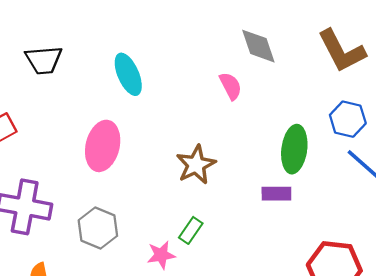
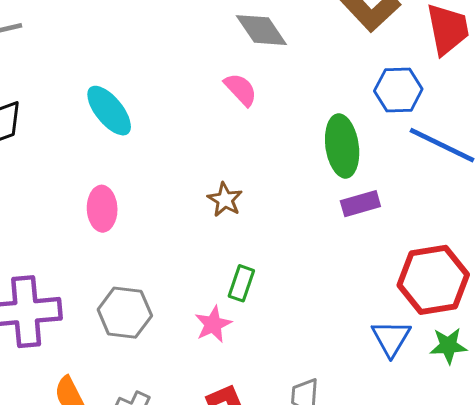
pink ellipse: (103, 146) -> (102, 209), size x0.7
brown star: (196, 165) -> (225, 200), size x0.7
purple rectangle: (276, 194) -> (360, 204), moved

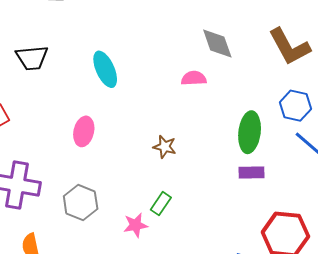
pink semicircle: (241, 89) -> (194, 78), turned -65
brown star: (225, 200) -> (165, 147), turned -30

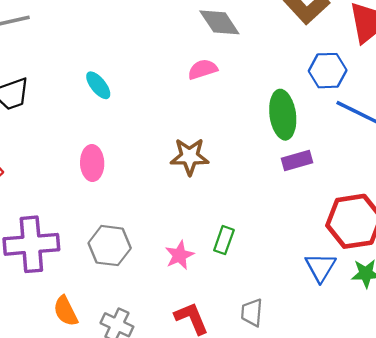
cyan ellipse: (105, 69) -> (98, 85), size x0.7
brown star: (165, 147) -> (190, 157), size x1.4
green rectangle: (161, 204) -> (224, 240), moved

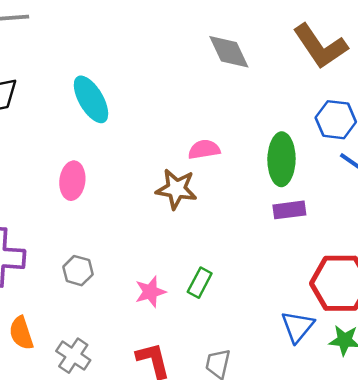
pink semicircle: (203, 69) -> (204, 150), moved
cyan ellipse: (98, 85) -> (91, 99), size x1.5
gray hexagon: (110, 246) -> (78, 271), size x0.7

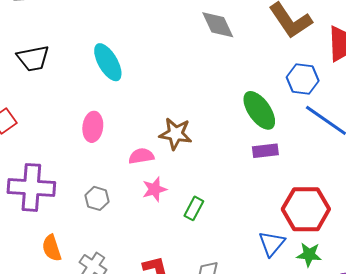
pink semicircle: (204, 150) -> (141, 156), moved
green ellipse: (281, 159) -> (259, 110), turned -36
pink star: (150, 292) -> (154, 189), moved

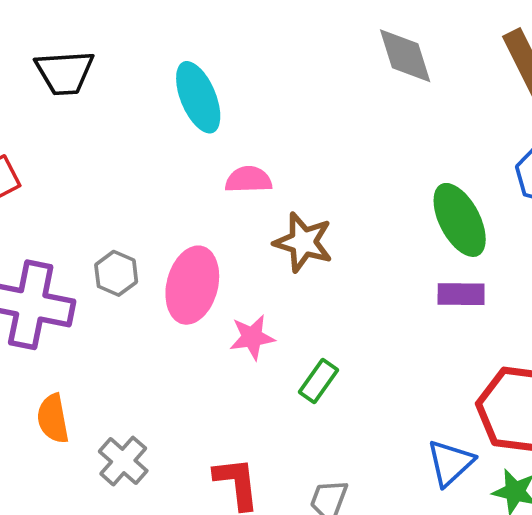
pink ellipse: (93, 127) -> (192, 285), moved, size x1.4
pink semicircle: (141, 156) -> (249, 180), moved
gray hexagon: (97, 198) -> (116, 273), moved

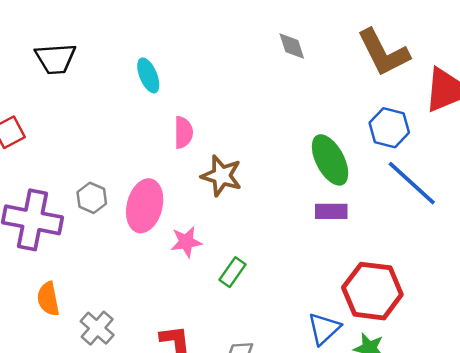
gray diamond: (405, 56) -> (292, 46), size x0.7
cyan ellipse: (198, 97) -> (148, 75), size x0.7
pink semicircle: (249, 180) -> (183, 132), turned 92

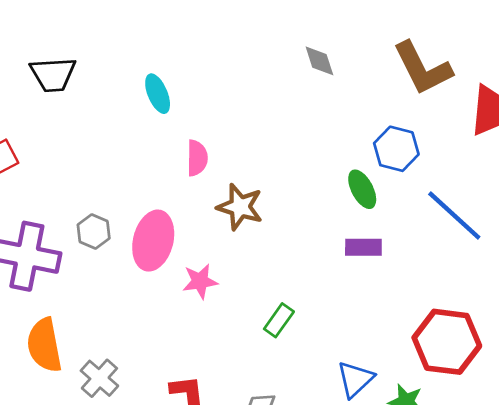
blue hexagon: (389, 128) -> (396, 149), moved
green ellipse: (330, 160) -> (362, 189), size x0.7
green rectangle: (232, 272) -> (279, 320), moved
red hexagon: (372, 291) -> (447, 342), moved
orange semicircle: (48, 299) -> (44, 345), size x1.4

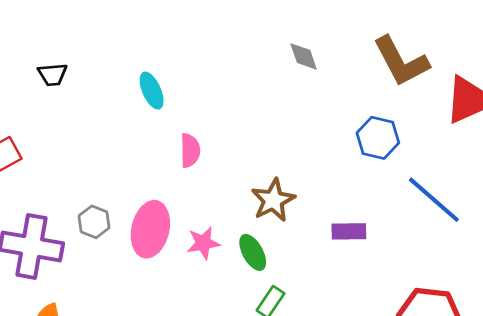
black trapezoid: (53, 74) -> (53, 75), size x0.7
green ellipse: (362, 189) -> (253, 252), moved
brown star: (240, 207) -> (273, 200), moved, turned 30
pink star: (200, 281) -> (203, 243), moved

